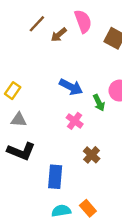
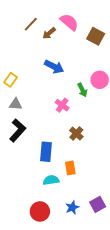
pink semicircle: (83, 21) -> (69, 22), turned -30
blue arrow: (71, 87) -> (54, 67), moved
black L-shape: (21, 151) -> (18, 130), turned -70
orange rectangle: (88, 208) -> (70, 168), moved, turned 32

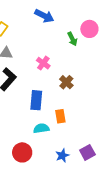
pink cross: (62, 105) -> (43, 63), moved
red circle: (40, 211) -> (22, 152), moved

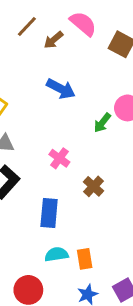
green arrow: (72, 39) -> (102, 123), turned 64
orange rectangle: (60, 116) -> (85, 259), moved

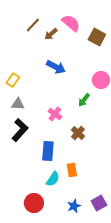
green arrow: (102, 123) -> (84, 100), moved
cyan semicircle: (56, 254) -> (53, 179), turned 133
orange rectangle: (85, 259) -> (72, 170), moved

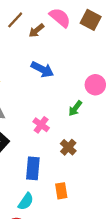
brown square: (97, 37) -> (91, 20), moved
cyan semicircle: (53, 179) -> (26, 201), moved

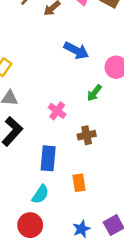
blue arrow: (42, 69) -> (76, 51), moved
brown cross: (68, 147) -> (87, 135), turned 35

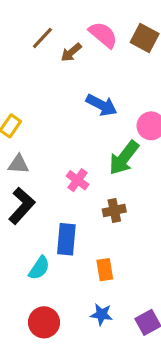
green arrow: (94, 93) -> (124, 158), size x1.6
cyan semicircle: (40, 194) -> (39, 268), moved
blue star: (82, 229) -> (102, 314), moved, turned 30

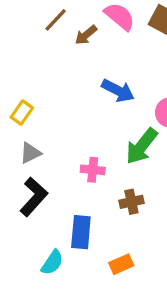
gray triangle: (18, 164) -> (30, 153), turned -30
pink cross: (78, 180) -> (93, 170), turned -30
orange rectangle: (105, 270) -> (121, 264), turned 75

